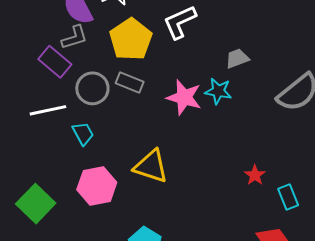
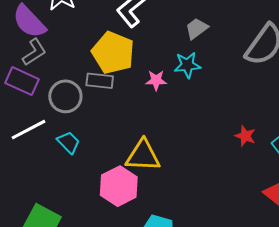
yellow pentagon: (131, 39) -> (113, 53), moved
pink star: (184, 97) -> (156, 80), size x0.6
pink hexagon: (97, 186) -> (119, 186), moved

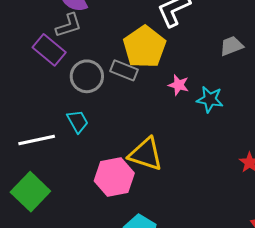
cyan star: (187, 65) -> (210, 99), moved
white line: (28, 130) -> (37, 140), moved

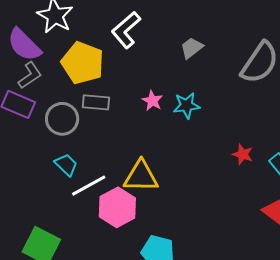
yellow pentagon: (144, 47) -> (83, 63), moved
pink star: (179, 85) -> (152, 101), turned 30
white line: (37, 140) -> (89, 186), moved

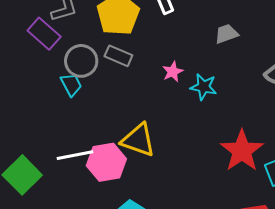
red star: (243, 154) -> (242, 151), size x2.0
cyan trapezoid: (66, 165) -> (71, 85), moved
white line: (89, 186) -> (75, 155), moved

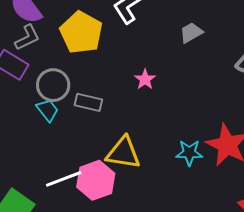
gray rectangle: (118, 56) -> (88, 102), moved
cyan star: (204, 87) -> (189, 153), moved

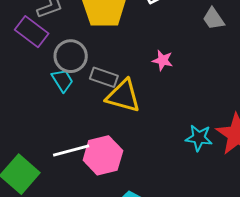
gray trapezoid: (191, 33) -> (214, 19), turned -100
pink star: (145, 79) -> (163, 60), turned -30
yellow triangle: (123, 153) -> (123, 96), moved

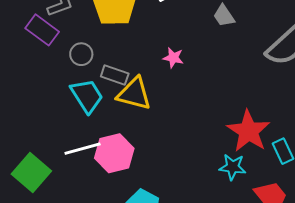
gray circle: (71, 56) -> (81, 54), size x0.7
cyan trapezoid: (62, 80) -> (87, 96), moved, size x1.5
cyan star: (199, 138) -> (233, 167), moved

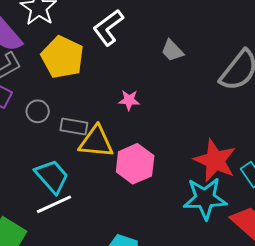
cyan trapezoid: (87, 96) -> (52, 176), moved
pink hexagon: (114, 153) -> (135, 164), moved
cyan star: (233, 167) -> (205, 198), size x1.6

